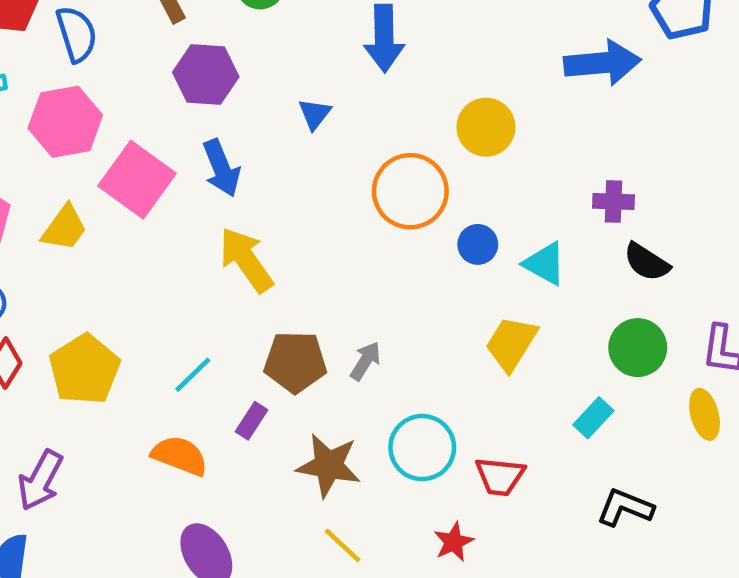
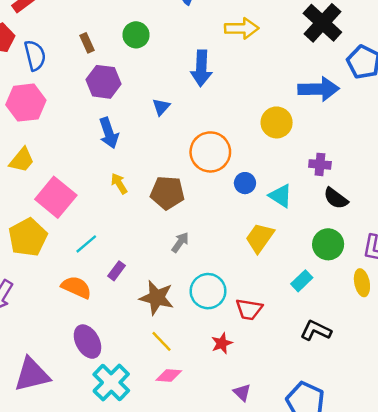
yellow circle: (486, 127) -> (277, 122), moved
pink square: (137, 180) -> (56, 197), moved
yellow arrow: (246, 260) -> (119, 183), size x0.6
brown pentagon: (295, 362) -> (167, 193), moved

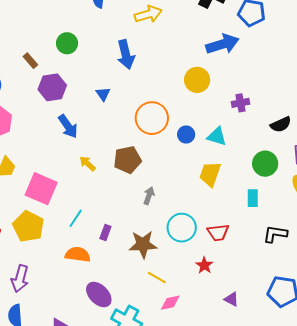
black semicircle: (336, 198) -> (281, 124), moved, turned -45
cyan rectangle: (302, 281) -> (253, 198), turned -30

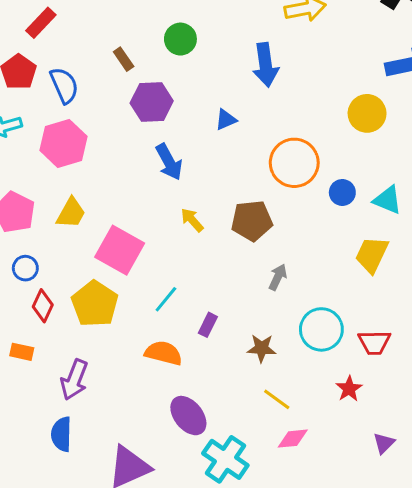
blue triangle: (103, 94) -> (226, 120), turned 35
brown star: (143, 244) -> (262, 348), size x0.7
purple triangle: (231, 299) -> (384, 443), turned 42

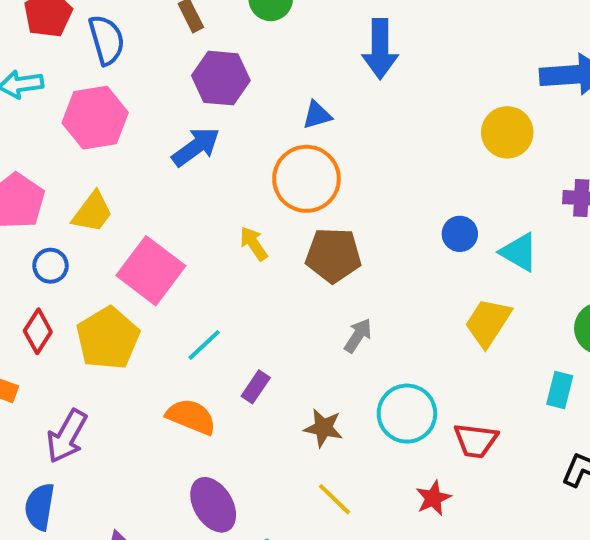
blue arrow: (169, 162) -> (196, 147), moved, turned -105
orange circle: (294, 163) -> (306, 179), moved
blue circle: (25, 268) -> (50, 266), moved

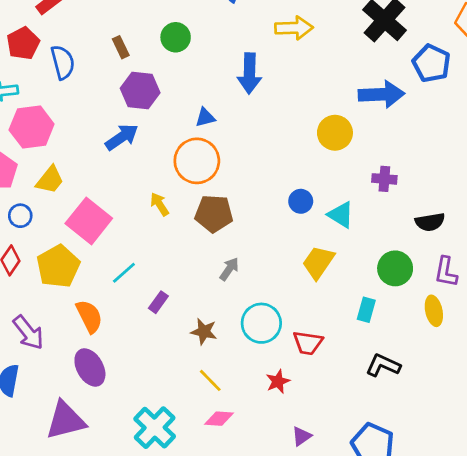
pink hexagon: (95, 118) -> (32, 127), moved
orange semicircle: (191, 417) -> (89, 316), moved, turned 40
purple arrow: (67, 436) -> (28, 333), turned -69
purple ellipse: (213, 505) -> (90, 367), moved

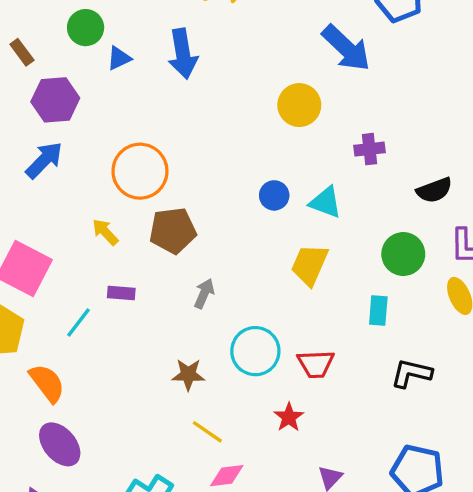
blue arrow: (381, 94) -> (346, 48), turned 57
blue triangle: (205, 117) -> (119, 58), moved
purple rectangle: (158, 302) -> (121, 293), moved, turned 70

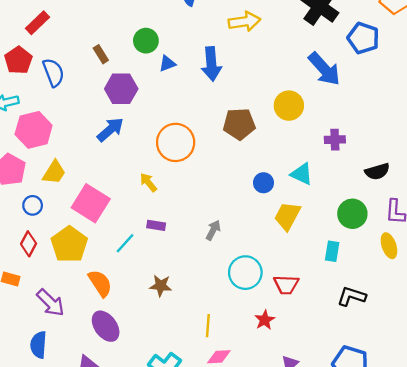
blue circle: (274, 195) -> (263, 183), moved
brown pentagon: (173, 231) -> (239, 124), moved
brown star: (188, 374) -> (161, 286), moved
yellow line: (207, 432) -> (208, 326), turned 55

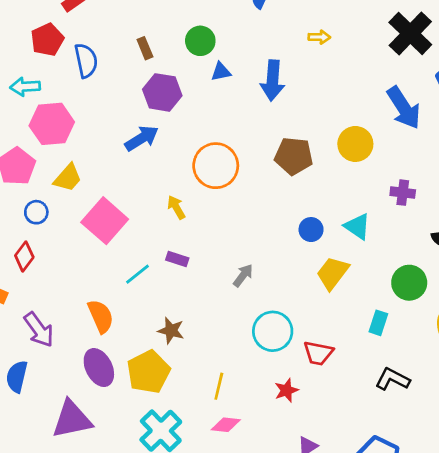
yellow arrow: (244, 22) -> (319, 37), size x0.6
yellow pentagon: (69, 244) -> (148, 372), moved

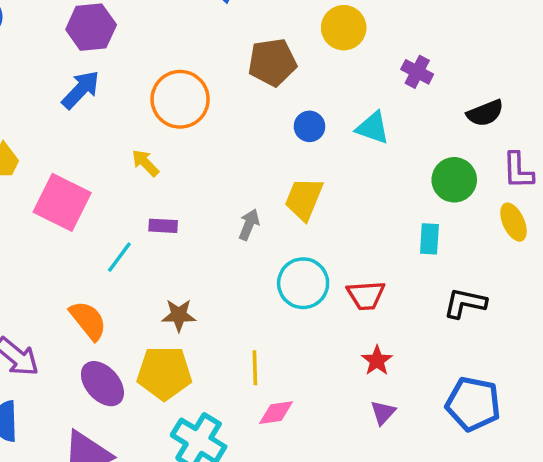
purple cross: (403, 193) -> (417, 72), turned 35
blue circle: (311, 230) -> (309, 126), moved
yellow trapezoid: (333, 273) -> (304, 199), moved
yellow pentagon: (148, 372) -> (164, 373), turned -30
red star: (286, 390) -> (377, 361), moved

